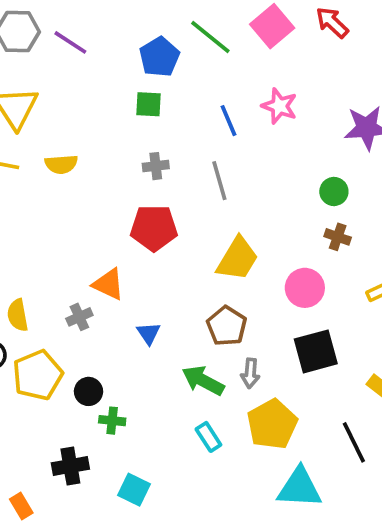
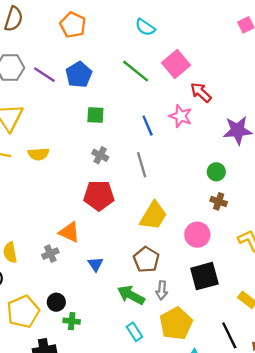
red arrow: (332, 22) -> (201, 92), moved
blue pentagon: (159, 57) -> (79, 75), moved
gray cross: (156, 166) -> (100, 155), turned 35
yellow pentagon: (38, 375) -> (23, 312), moved

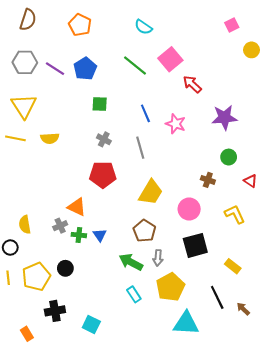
pink star: (181, 116) -> (176, 124), moved
green circle: (216, 172) -> (229, 157), moved
green cross: (72, 321) -> (79, 235), moved

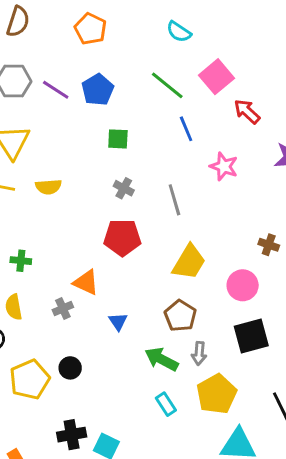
blue line: (145, 113) -> (186, 129), moved
green cross: (79, 235) -> (21, 261), moved
black cross: (55, 311) -> (72, 435), moved

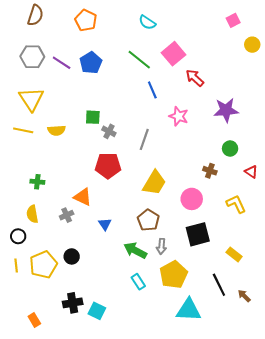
green square: (118, 139) -> (93, 117), moved
gray line: (174, 200) -> (144, 139), turned 35

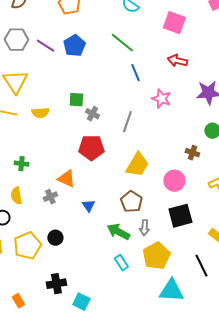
pink square: (174, 54) -> (174, 23), moved, turned -30
red arrow: (195, 78) -> (177, 61), turned -30
cyan square: (97, 311) -> (81, 302), moved

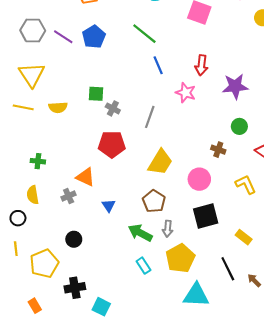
red arrow: (177, 61) -> (201, 65), moved, turned -96
yellow pentagon: (27, 246) -> (44, 263), moved

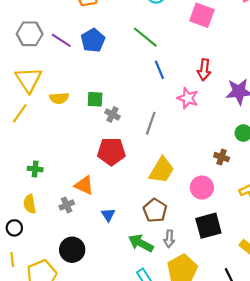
yellow line: (23, 107) -> (20, 113), turned -66
yellow semicircle: (58, 107) -> (59, 98), moved
black circle: (74, 239) -> (72, 250), size x1.5

